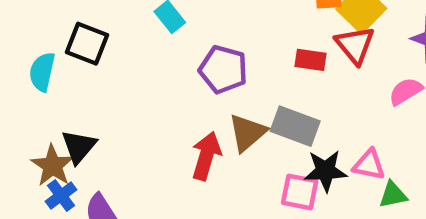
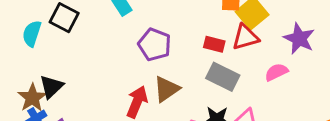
red triangle: (355, 45) -> (245, 37), turned 48
gray rectangle: (295, 126) -> (223, 77), moved

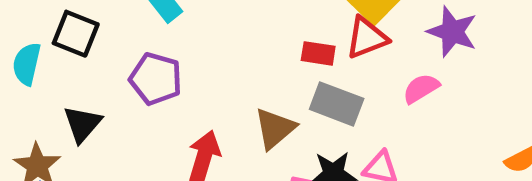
purple pentagon: (155, 45) -> (156, 79), moved
black triangle: (51, 87) -> (82, 124), moved
brown triangle: (166, 89) -> (275, 129), moved

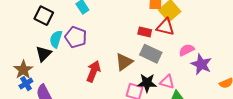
purple star: (452, 32) -> (201, 64), moved
red triangle: (367, 38) -> (165, 27), turned 30
cyan semicircle: (27, 64) -> (56, 39), moved

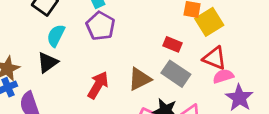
red triangle: (165, 27) -> (215, 58), moved
purple pentagon: (76, 37) -> (100, 26), moved
black triangle: (44, 54) -> (48, 62), moved

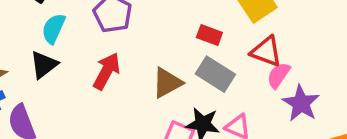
pink semicircle: (223, 76) -> (278, 75), turned -36
red arrow: (98, 85) -> (107, 71), moved

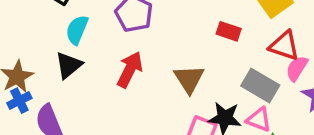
gray rectangle: (215, 74) -> (260, 86), moved
brown triangle: (167, 83) -> (189, 79), turned -32

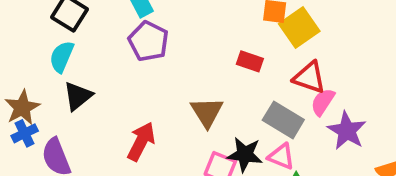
cyan semicircle: (77, 30) -> (62, 57), moved
red arrow: (130, 70) -> (141, 142), moved

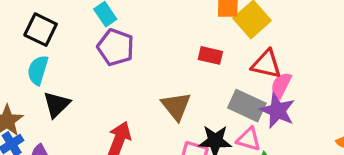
purple star: (347, 131) -> (277, 111), moved

